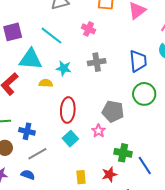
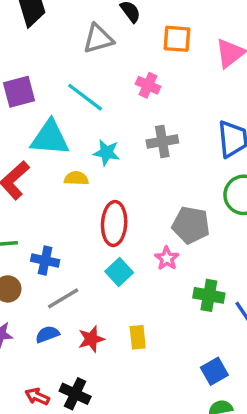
red star: (109, 174) -> (91, 339), moved
blue semicircle: (28, 175) -> (47, 334), turned -40

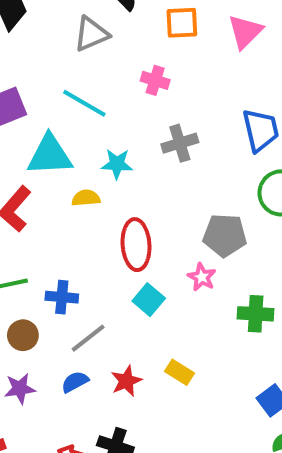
yellow rectangle: (138, 337) -> (179, 372), turned -45

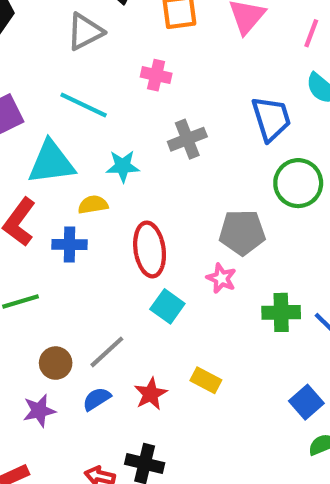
blue cross: (62, 297) -> (70, 244), moved
brown circle: (23, 335) -> (56, 363), moved

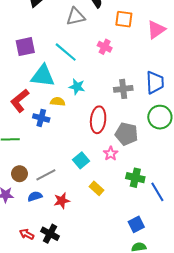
gray cross: (187, 139) -> (123, 89), moved
red ellipse: (150, 249) -> (98, 120), moved
yellow rectangle: (206, 380) -> (97, 188), moved

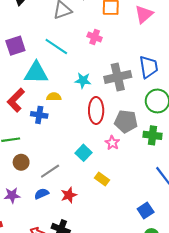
cyan star: (77, 87) -> (83, 80), moved
gray cross: (123, 89) -> (118, 77), size x1.4
brown circle: (19, 174) -> (21, 162), moved
green cross: (135, 178) -> (152, 135), moved

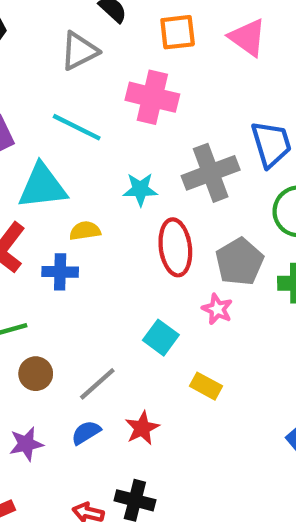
pink triangle: (144, 14) -> (247, 37), turned -36
pink cross: (95, 37) -> (152, 97), size x1.6
gray pentagon: (126, 121) -> (239, 262), turned -30

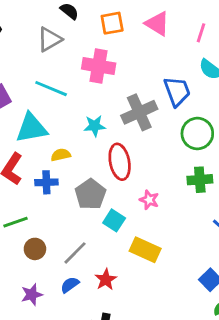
gray pentagon: (239, 262) -> (90, 194), moved
yellow rectangle: (206, 386) -> (145, 250), size x1.5

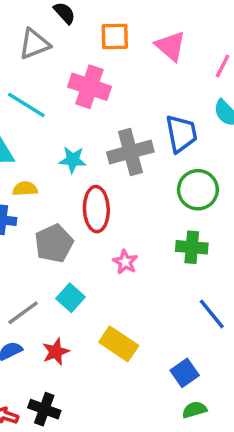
cyan square: (114, 220) -> (70, 298), moved
yellow rectangle: (145, 250) -> (119, 344), moved

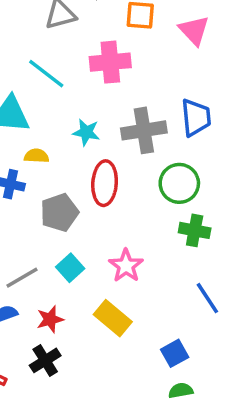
pink cross: (90, 87) -> (110, 62), turned -30
green circle: (198, 190) -> (179, 183), moved
pink star: (125, 262) -> (126, 266), moved, size x1.4
black cross: (44, 409) -> (45, 360), moved, turned 32

